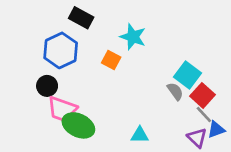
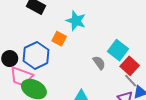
blue hexagon: (61, 50) -> (36, 55), moved
gray semicircle: (175, 91) -> (99, 63), moved

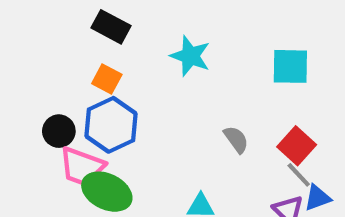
orange square: (59, 39) -> (107, 79), moved
cyan square: (118, 50) -> (290, 66), moved, turned -36

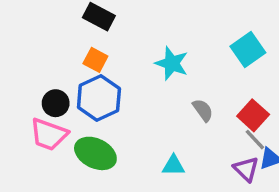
cyan star: (190, 56) -> (172, 63), moved
cyan square: (290, 66) -> (248, 49), turned -36
pink trapezoid: (82, 167) -> (49, 134), moved

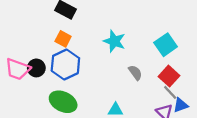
cyan square: (248, 49) -> (166, 45), moved
pink trapezoid: (49, 134) -> (18, 69), moved

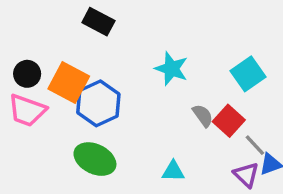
orange square: (63, 39) -> (69, 83), moved, size x1.6
black circle: (36, 68) -> (27, 74), moved
red square: (169, 76) -> (229, 121), moved

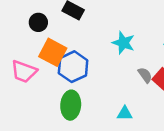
black circle: (27, 74) -> (38, 22), moved
green ellipse: (95, 159) -> (71, 105), turned 68

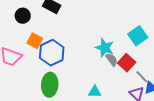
cyan star: (123, 43) -> (105, 48), moved
orange square: (53, 52) -> (35, 41), size x0.7

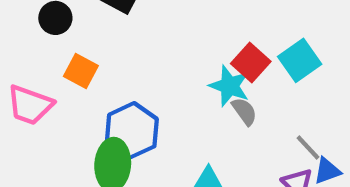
blue hexagon: (52, 53) -> (132, 130), moved
red square: (127, 63) -> (251, 63), moved

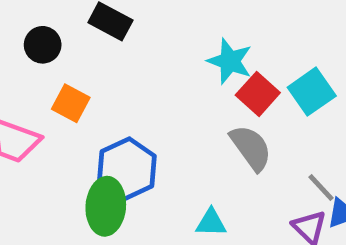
cyan star: (230, 86) -> (230, 61), moved
gray semicircle: (244, 111) -> (251, 148), size x1.5

